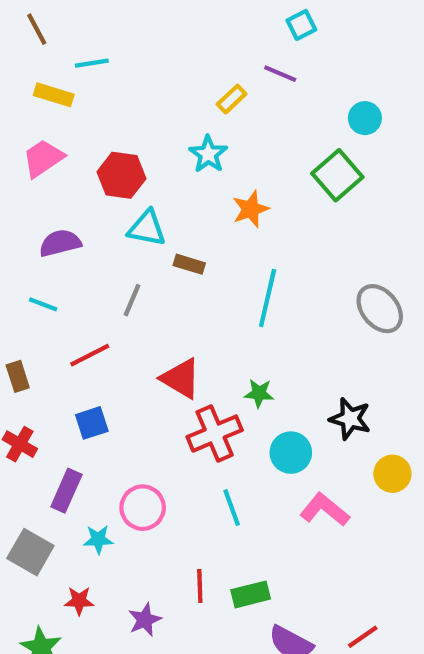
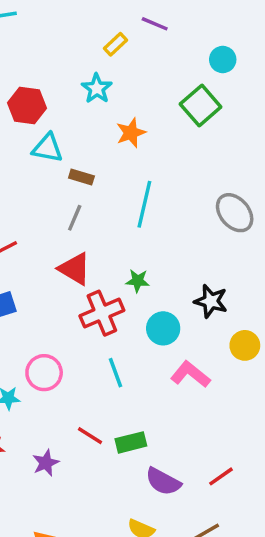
gray line: (132, 300) -> (75, 218), moved
red line: (200, 586) -> (90, 436), turned -56

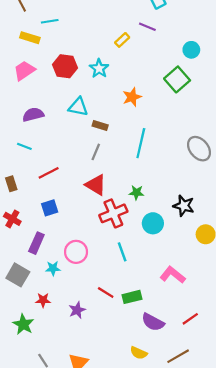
cyan star: (97, 88) -> (99, 68), moved
red hexagon: (27, 105) -> (65, 66), moved
pink L-shape: (190, 374) -> (173, 275), moved

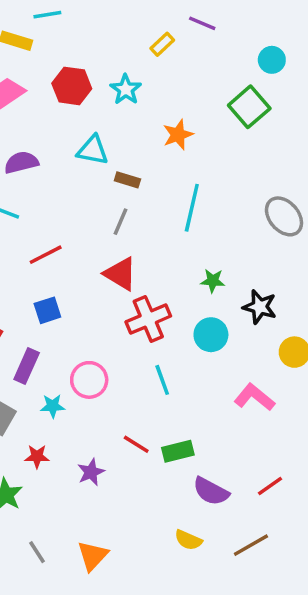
green star: (136, 193) -> (213, 281), moved
pink L-shape: (173, 275) -> (254, 397), moved

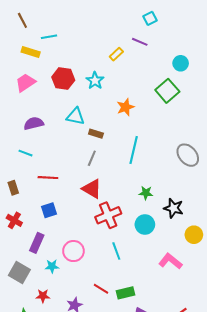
red line: (46, 255) -> (48, 178), turned 30

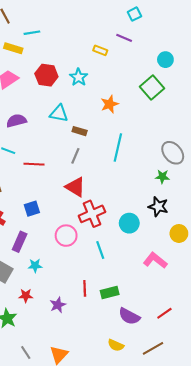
yellow rectangle: (116, 54) -> (100, 50), turned 64
red line: (48, 178) -> (34, 164), moved
green star: (146, 193) -> (162, 177), moved
pink circle: (73, 251) -> (66, 236), moved
red line: (101, 289) -> (85, 288), turned 56

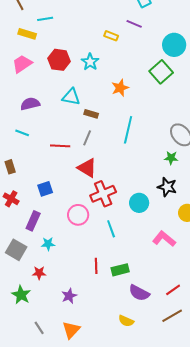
cyan circle: (165, 60) -> (174, 45), size x1.5
red line: (34, 164) -> (60, 146), moved
purple star: (58, 305) -> (69, 296), moved
brown line: (153, 348) -> (172, 316), moved

